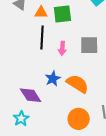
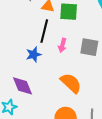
blue star: (53, 79) -> (34, 54), moved

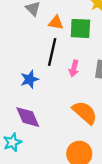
blue star: (34, 54) -> (30, 79), moved

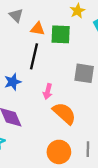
pink arrow: (74, 68) -> (48, 91), moved

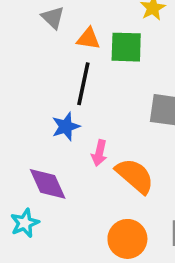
blue star: (13, 82) -> (66, 127), moved
pink arrow: (48, 91) -> (99, 153), moved

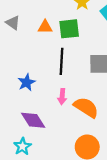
gray triangle: (53, 18) -> (13, 23), moved
black line: (83, 84) -> (62, 61), moved
blue star: (66, 127) -> (27, 82), moved

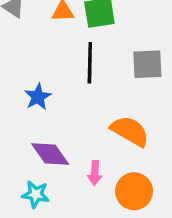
pink arrow: (62, 97) -> (95, 173), moved
cyan star: (22, 146) -> (36, 194), turned -30

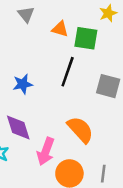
pink arrow: (95, 173) -> (46, 151), size x1.5

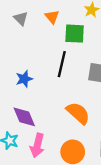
orange triangle: (60, 29) -> (52, 17), moved, turned 40
pink arrow: (46, 151) -> (37, 145), moved

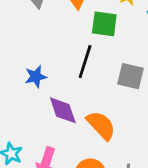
purple diamond: (24, 117) -> (63, 110), moved

